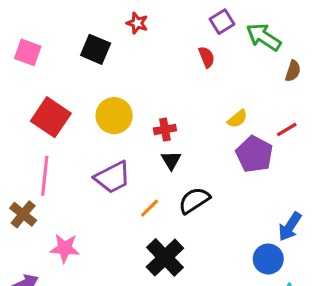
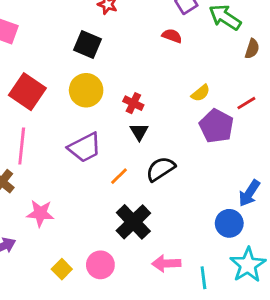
black square: (96, 49) -> (88, 44), moved
red semicircle: (207, 57) -> (172, 36), turned -48
red cross: (165, 129) -> (133, 103), turned 36

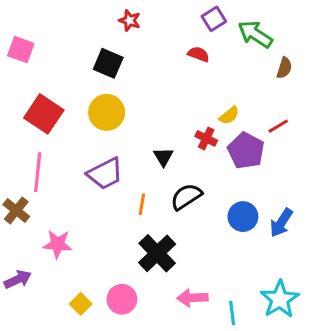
red cross: (133, 103) -> (206, 138), moved
orange line: (119, 176) -> (142, 204), turned -36
blue circle: (229, 223) -> (243, 217), moved

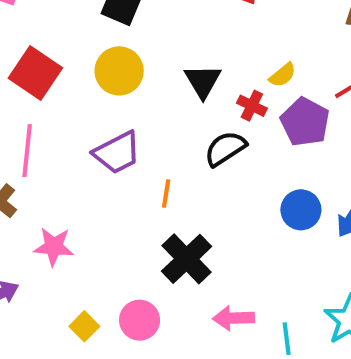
black triangle: (163, 157) -> (203, 81), moved, size x1.4
black semicircle: (186, 197) -> (225, 149), moved

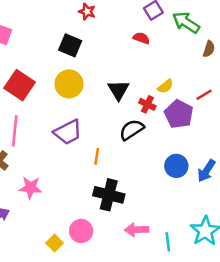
black cross: (187, 259) -> (109, 195), turned -32
yellow square: (84, 326) -> (55, 243), moved

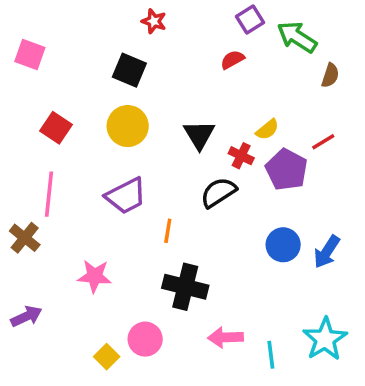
red semicircle: (141, 38) -> (232, 60), turned -49
red square: (20, 85) -> (56, 128), size x0.7
pink star: (30, 188) -> (94, 276), moved

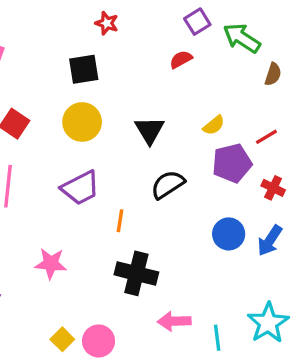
black square: (129, 70) -> (84, 69), turned -32
red cross: (241, 156) -> (273, 188), moved
purple pentagon: (287, 170) -> (232, 163), turned 30
pink circle: (145, 339) -> (99, 341), moved

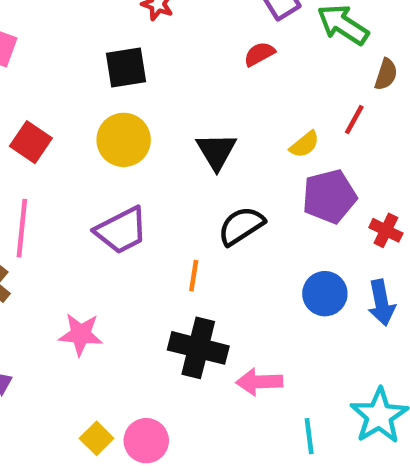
red line: (266, 137) -> (354, 120), moved, turned -30
orange line: (120, 221) -> (194, 276), moved
blue arrow: (270, 241) -> (381, 303), turned -44
pink arrow: (174, 321) -> (259, 382), moved

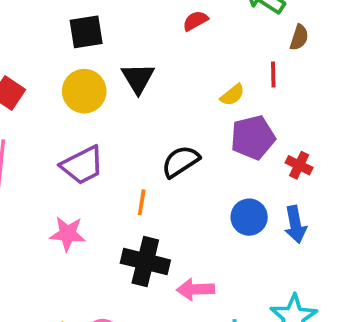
red line: (354, 120) -> (273, 74), turned -30
black triangle: (216, 151) -> (138, 78), moved
pink star: (81, 334) -> (68, 234), moved

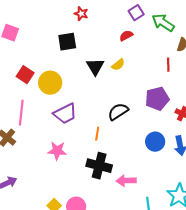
yellow circle: (84, 91) -> (50, 83), moved
yellow semicircle: (232, 95) -> (118, 65), moved

